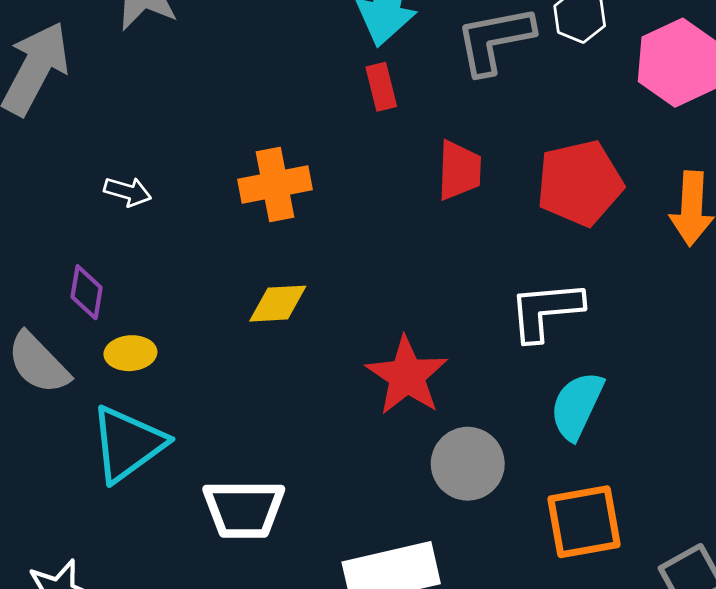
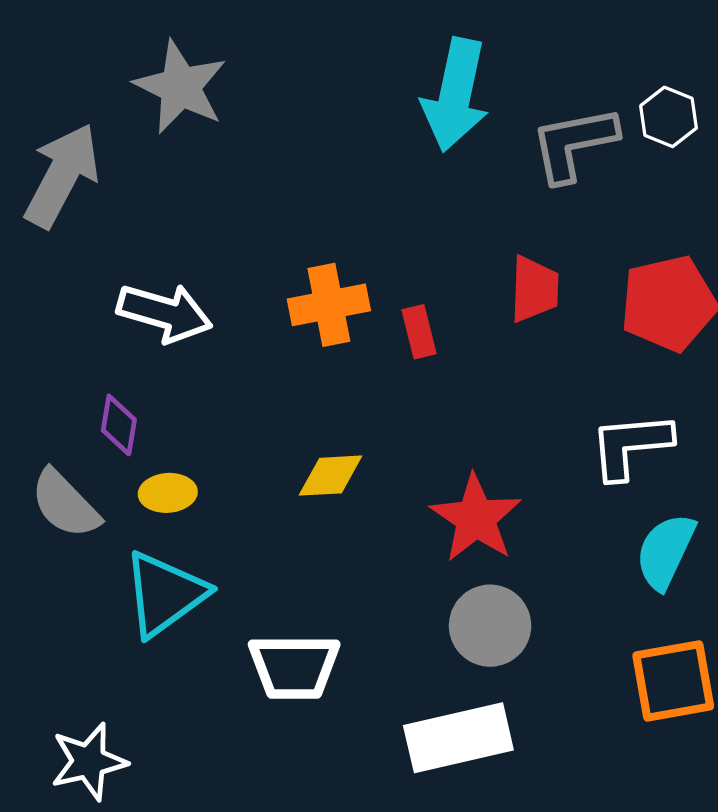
red rectangle: (381, 87) -> (419, 332), moved
white arrow: (128, 192) -> (165, 313), size x1.8
yellow diamond: (278, 304) -> (330, 476), moved
gray circle: (468, 464) -> (490, 626), moved

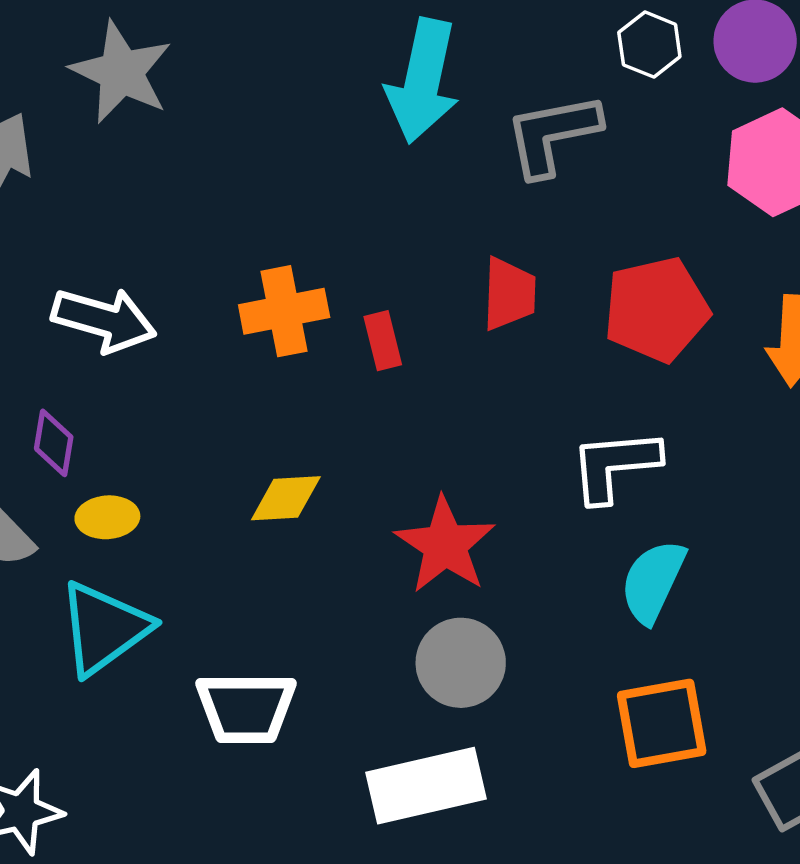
white hexagon: (669, 117) -> (649, 45), moved

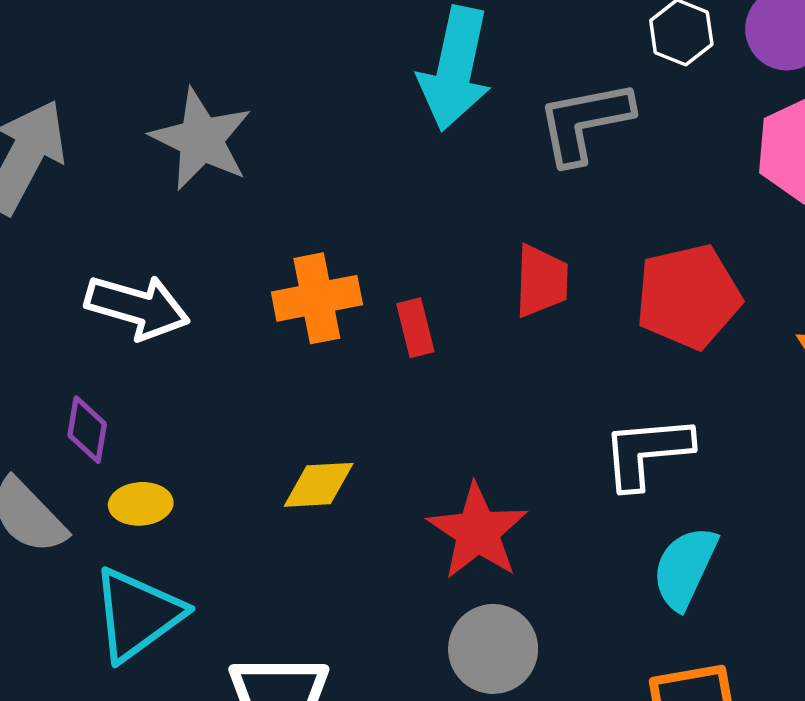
gray star: (121, 72) -> (201, 139), moved

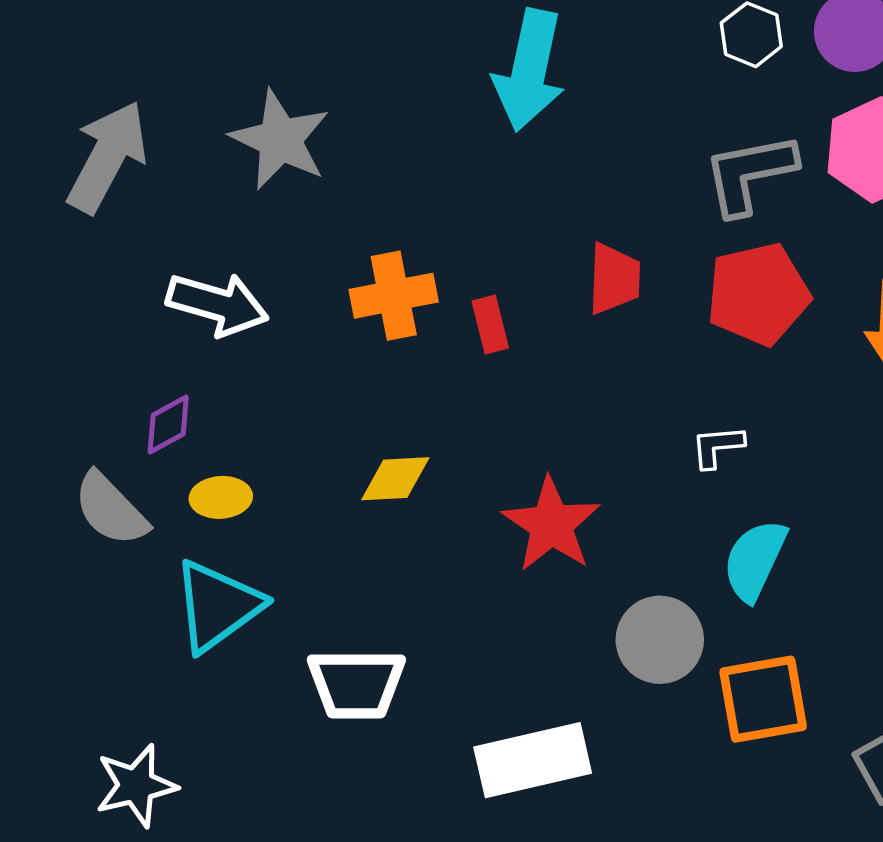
gray L-shape: (585, 122) -> (750, 174), moved
purple diamond: (87, 430) -> (168, 425), turned 52
white L-shape: (647, 452) -> (717, 447), size x0.6
gray circle: (493, 649) -> (660, 640), moved

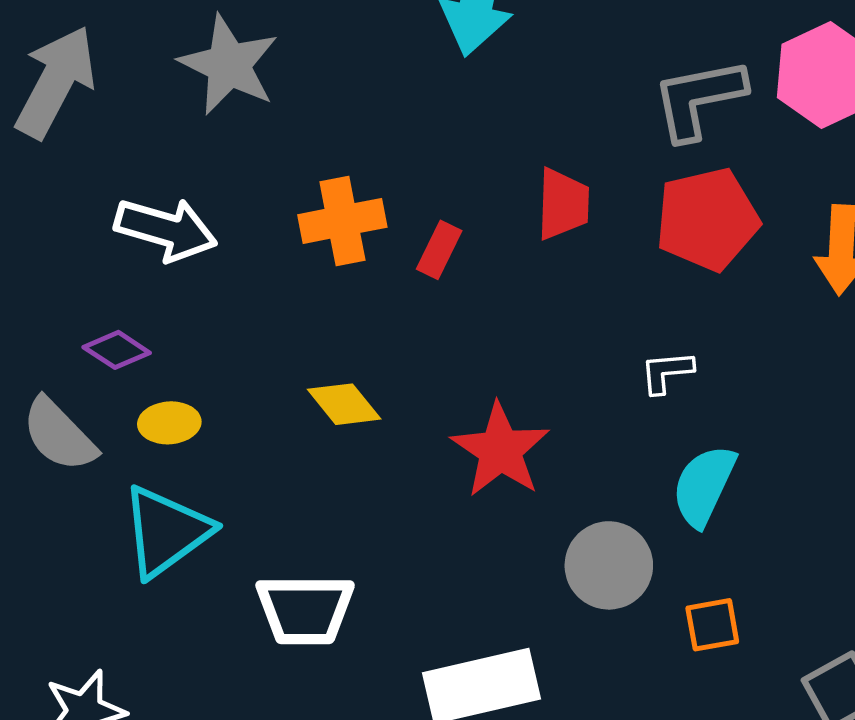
red rectangle: (490, 325) -> (439, 250), turned 40
purple diamond: (168, 425) -> (117, 350), turned 62
yellow diamond: (395, 479) -> (344, 404), turned 54
orange square: (763, 699) -> (712, 625), size x0.6

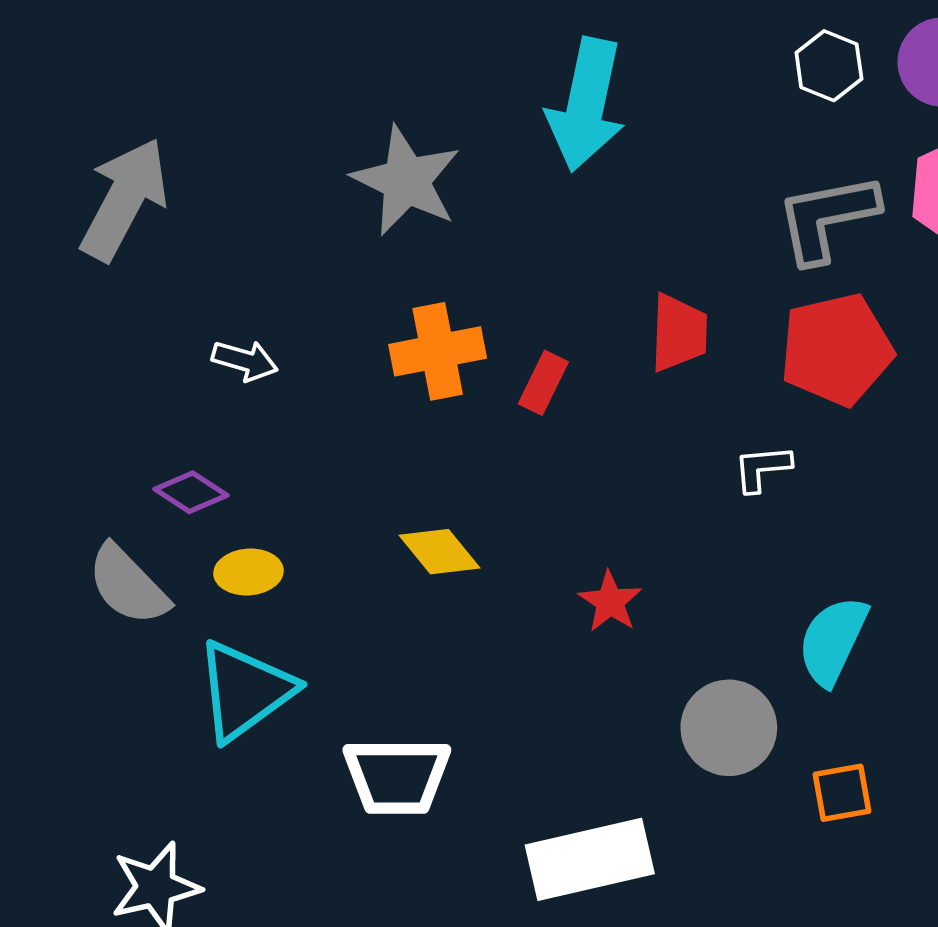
gray star: (229, 65) -> (406, 181), moved
white arrow: (166, 229) -> (245, 361), size x0.6
white L-shape: (667, 372) -> (762, 468), moved
red star: (500, 450) -> (610, 602), size x0.6

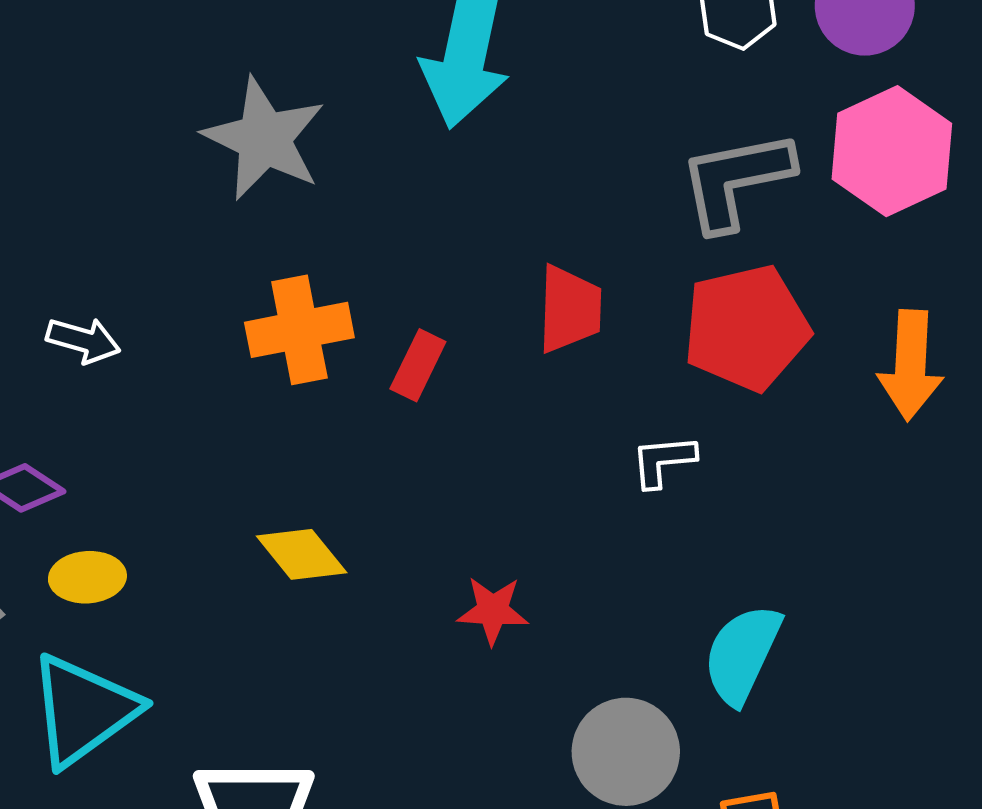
red star: (610, 602) -> (493, 610), turned -30

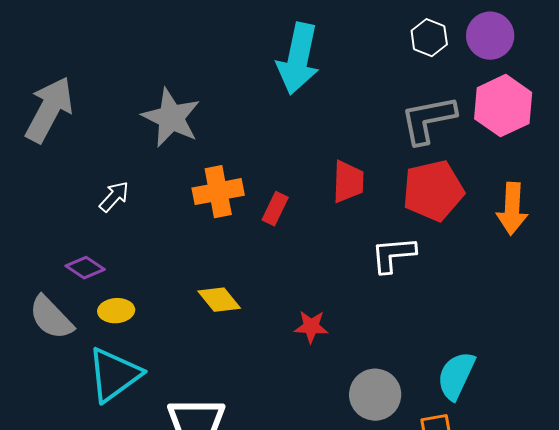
gray star: (264, 139) -> (171, 118), moved
white arrow: (83, 340) -> (114, 197), turned -64
white L-shape: (663, 461) -> (393, 255), size x1.4
cyan semicircle: (742, 654) -> (456, 376), moved

